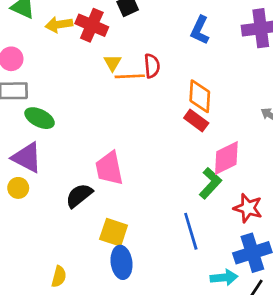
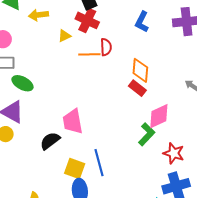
red cross: (92, 25) -> (87, 20), moved
yellow triangle: (112, 63) -> (64, 36), moved, turned 32
blue line: (191, 231) -> (99, 163), moved

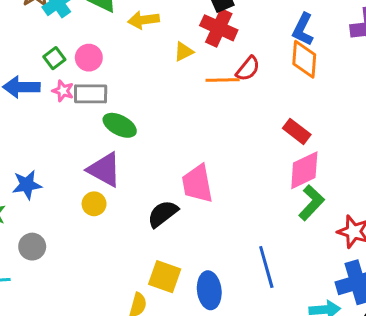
red semicircle: (106, 47) -> (248, 69), turned 42
orange diamond: (140, 70) -> (304, 59), moved
pink diamond: (159, 116) -> (304, 170), moved
blue line: (99, 163) -> (266, 267), moved
yellow square: (75, 168) -> (165, 277), moved

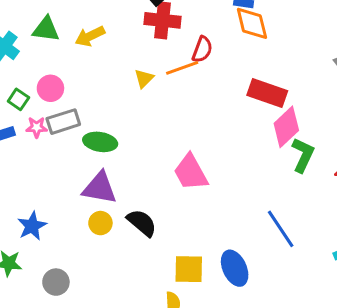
yellow triangle: (184, 52) -> (144, 78), moved
red rectangle: (297, 131) -> (267, 93), size x1.4
black semicircle: (163, 214) -> (142, 223), moved, turned 96

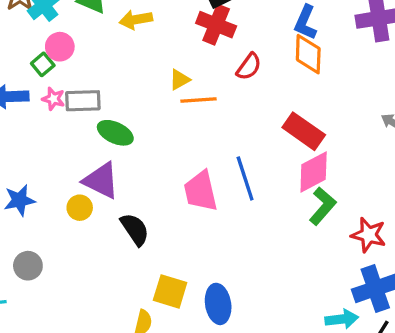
orange line: (182, 68) -> (199, 100), moved
pink circle: (50, 88) -> (60, 47), moved
yellow circle: (100, 223) -> (80, 208), moved
blue line: (281, 229) -> (245, 178), moved

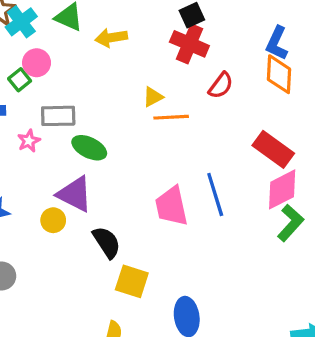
pink star: (53, 99) -> (29, 141), moved, turned 30
yellow square: (170, 291) -> (132, 281), moved

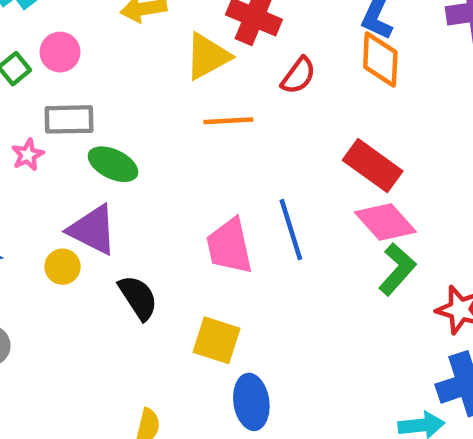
pink circle: (37, 63) -> (60, 52), moved
yellow triangle: (153, 97) -> (208, 56), moved, size x1.6
pink diamond: (282, 189) -> (385, 222), turned 75
yellow square: (132, 281) -> (217, 340), moved

